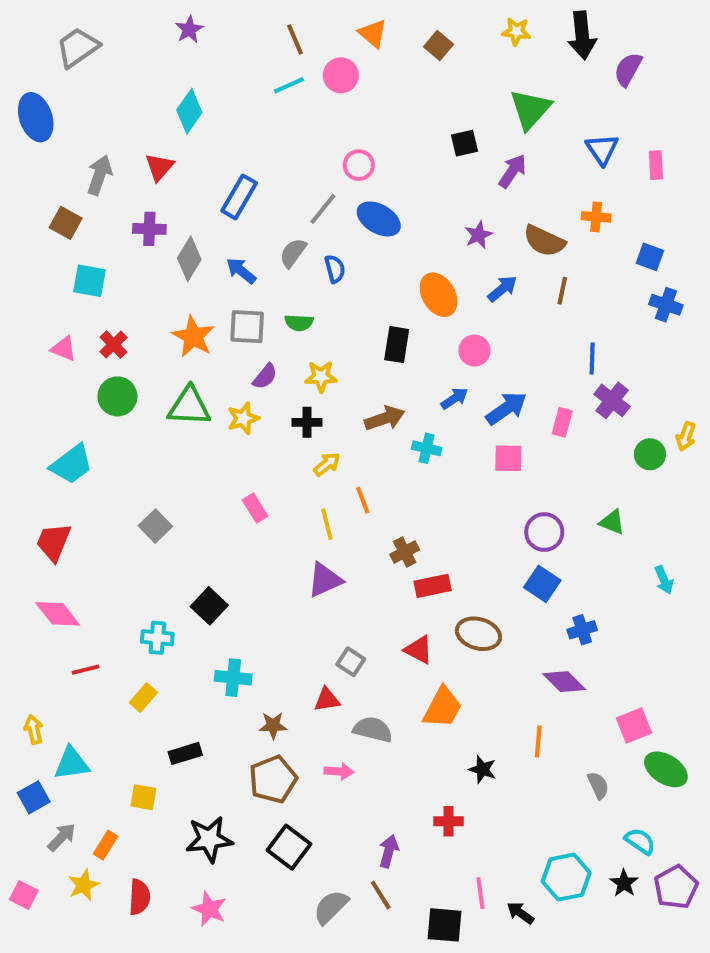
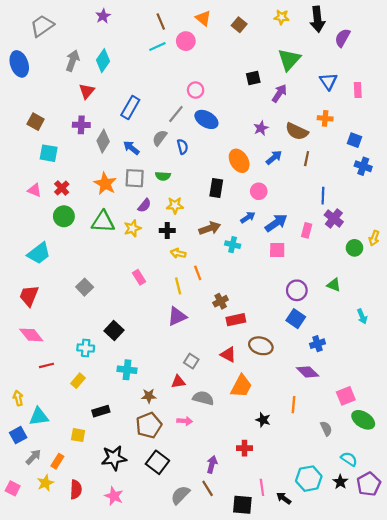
gray arrow: (100, 175) -> (73, 61), moved
yellow arrow: (327, 464) -> (178, 253), turned -128

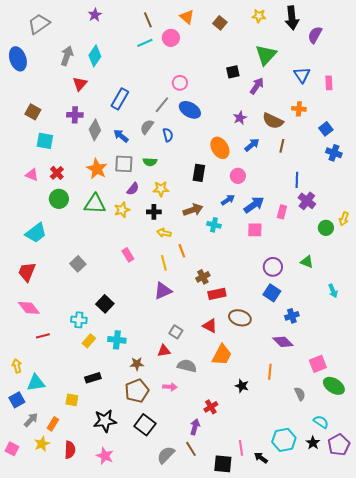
blue square: (354, 140) -> (326, 129), turned 32
yellow rectangle: (78, 381) -> (89, 341), moved
red cross: (245, 448) -> (211, 407), moved, turned -32

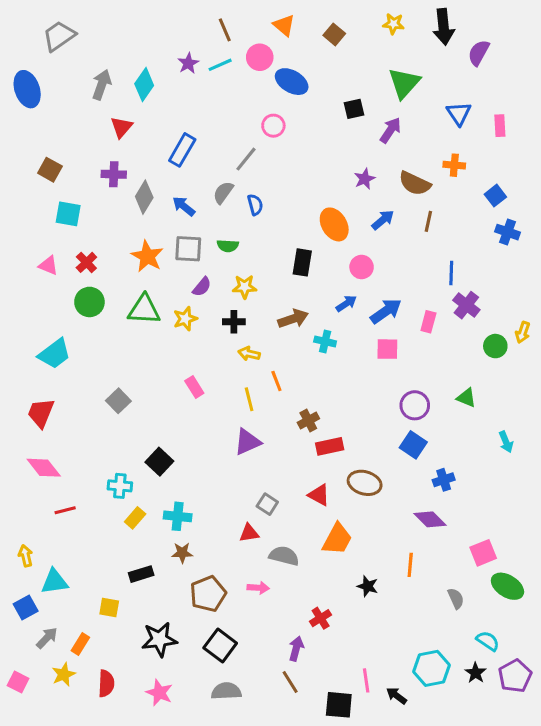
purple star: (95, 15) -> (188, 63), moved
blue ellipse: (190, 110) -> (292, 82), moved
brown star: (137, 364) -> (182, 553), moved
gray semicircle: (166, 455) -> (226, 691), moved, turned 42

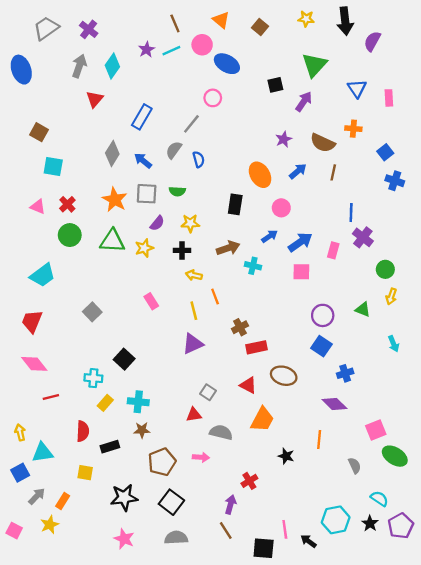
purple cross: (114, 174) -> (89, 29), moved, turned 36
yellow arrow: (523, 332) -> (391, 297), moved
red semicircle: (106, 684) -> (83, 431), moved

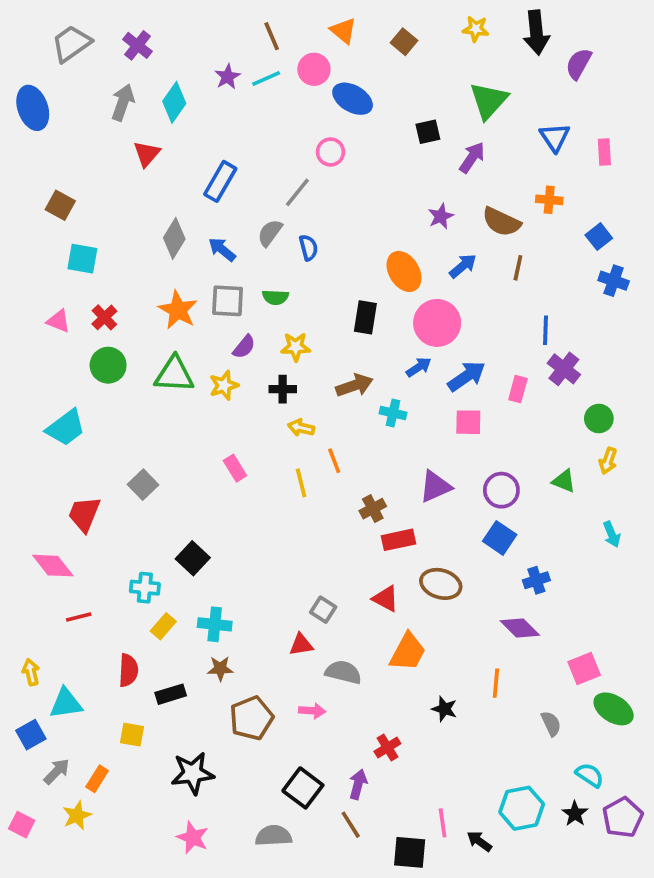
pink circle: (281, 208) -> (437, 323), size x1.6
red trapezoid: (32, 321) -> (84, 514), moved
purple triangle: (193, 344) -> (435, 487), moved
black square: (171, 502) -> (303, 788), moved

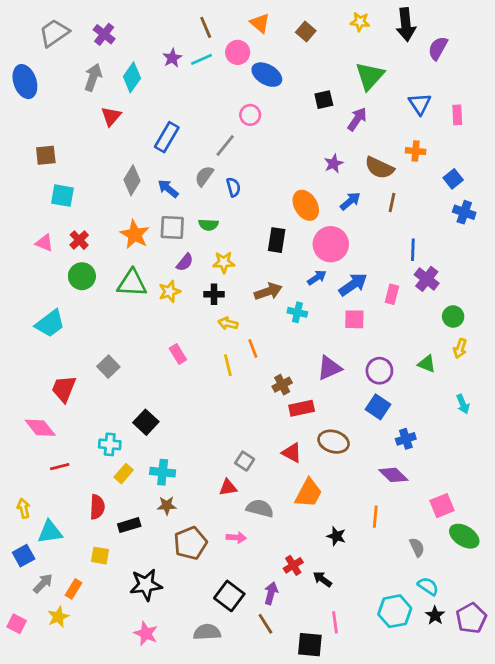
brown square: (60, 205) -> (46, 155), turned -35
cyan semicircle: (590, 775) -> (428, 586), moved
black arrow: (479, 841) -> (322, 579), moved

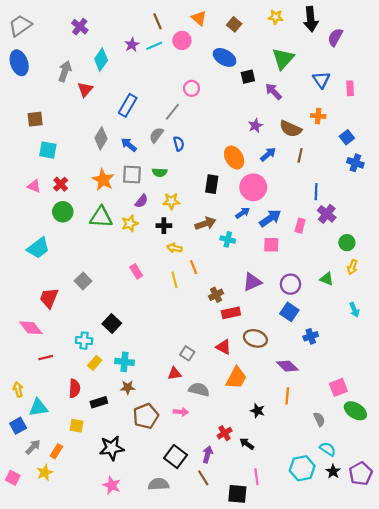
gray trapezoid: (54, 33) -> (20, 26), moved
blue ellipse: (267, 75) -> (225, 57), moved
gray arrow: (93, 77) -> (65, 71), moved
purple arrow: (357, 119) -> (273, 92), turned -78
purple diamond: (393, 475) -> (287, 366), moved

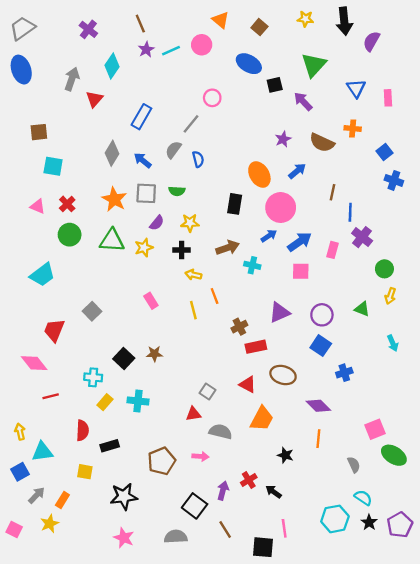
brown line: (157, 21) -> (140, 24), moved
brown line: (300, 155) -> (333, 192), moved
brown star: (128, 387) -> (154, 354), moved
purple arrow: (207, 454) -> (223, 491), moved

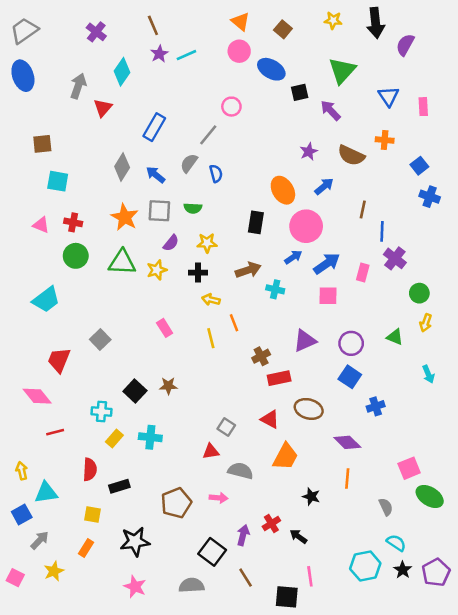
pink circle: (202, 45) -> (239, 51), moved
red cross: (67, 204) -> (73, 222), turned -35
orange rectangle: (62, 500) -> (86, 548), moved

